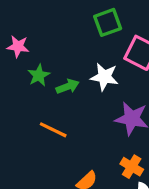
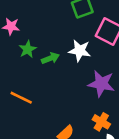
orange line: (53, 130) -> (21, 98), moved

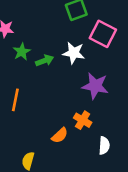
orange line: (21, 98) -> (15, 100), turned 75
orange cross: (101, 122) -> (83, 120), moved

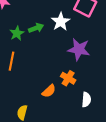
green star: (22, 52) -> (17, 33), moved
white star: (74, 53) -> (61, 22), turned 30

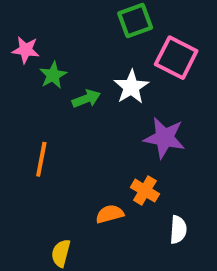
green star: (17, 33) -> (53, 75), moved
orange semicircle: (49, 91) -> (110, 214), turned -152

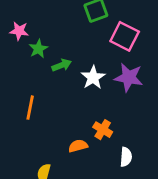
white star: (131, 87) -> (93, 77), moved
purple star: (164, 138) -> (129, 77), moved

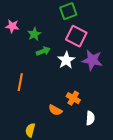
pink square: (125, 36) -> (76, 36), moved
green star: (38, 49) -> (34, 34), moved
orange semicircle: (78, 146) -> (55, 110), turned -136

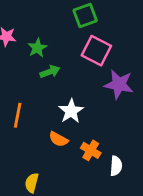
white star: (66, 60) -> (71, 111), moved
orange cross: (73, 98) -> (91, 150), moved
orange semicircle: (55, 110) -> (58, 139), moved

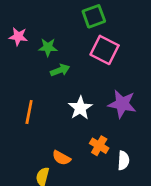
green star: (37, 48) -> (48, 47), turned 30
purple star: (119, 84) -> (122, 104), moved
orange semicircle: (58, 139) -> (61, 158), moved

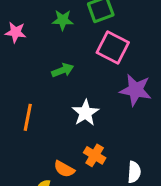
green star: (48, 47) -> (63, 20), moved
purple star: (122, 104) -> (136, 90), moved
orange cross: (99, 146) -> (95, 155), moved

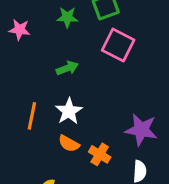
purple star: (136, 90) -> (141, 130), moved
white star: (85, 113) -> (69, 111), moved
orange semicircle: (64, 169) -> (69, 144), moved

